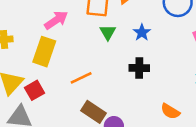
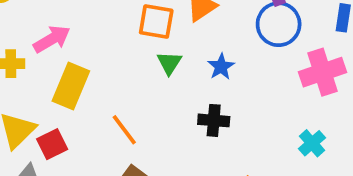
pink arrow: (56, 20) -> (52, 39), moved
orange line: (81, 78) -> (124, 130), turned 75

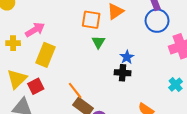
blue star: (221, 67) -> (127, 57), moved
orange line: (124, 130) -> (75, 91), moved

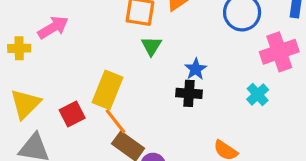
yellow rectangle: (46, 55) -> (107, 90), moved
cyan cross: (176, 85) -> (258, 94), moved
red square: (36, 86) -> (72, 114), moved

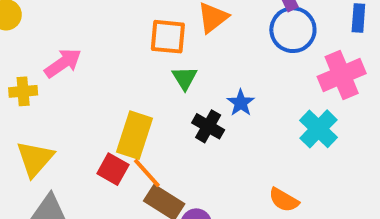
black cross: (189, 93) -> (208, 126), moved, turned 30
cyan cross: (258, 94) -> (319, 129), size x1.4
red square: (72, 114) -> (113, 169), moved, turned -30

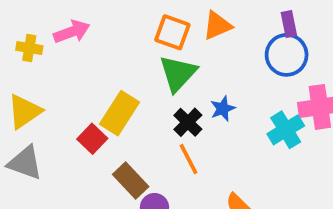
green triangle: (185, 78) -> (178, 73), size x1.6
cyan cross: (319, 129) -> (286, 130), moved
orange line: (147, 173) -> (188, 159), moved

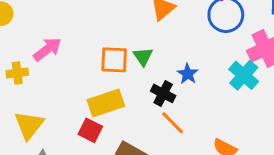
orange square: (172, 32) -> (114, 60), moved
green triangle: (178, 73) -> (143, 57), size x0.6
yellow rectangle: (119, 113) -> (106, 103), turned 56

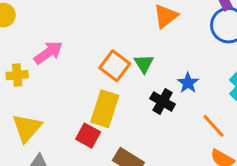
orange square: (114, 60) -> (115, 66), turned 32
yellow rectangle: (106, 103) -> (105, 109), turned -56
orange line: (173, 123) -> (214, 126), moved

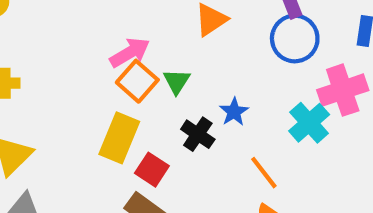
pink arrow: (48, 53) -> (130, 53), moved
red square: (88, 136) -> (152, 170), moved

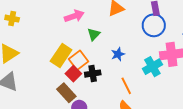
orange square: (137, 81) -> (79, 60), moved
black cross: (198, 134) -> (93, 74), moved, turned 35

